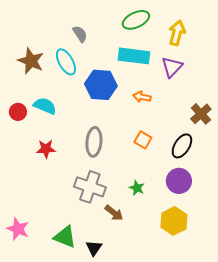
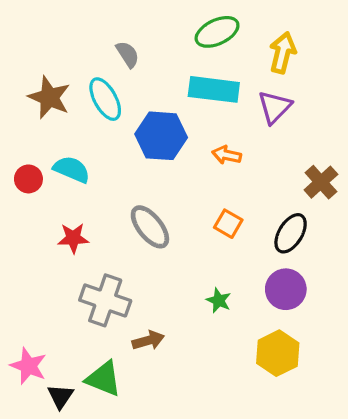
gray ellipse: (94, 142) -> (150, 227), turned -44
gray cross: (90, 187) -> (105, 300), moved
brown arrow: (114, 213) -> (148, 340), moved, turned -54
black triangle: (94, 248) -> (60, 396), moved

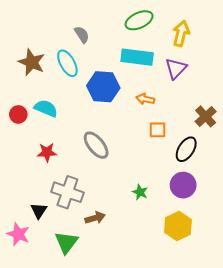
orange square: (228, 224) -> (157, 130), moved, turned -30
green triangle: (104, 379) -> (66, 242), turned 45
black triangle: (60, 396) -> (39, 211), moved

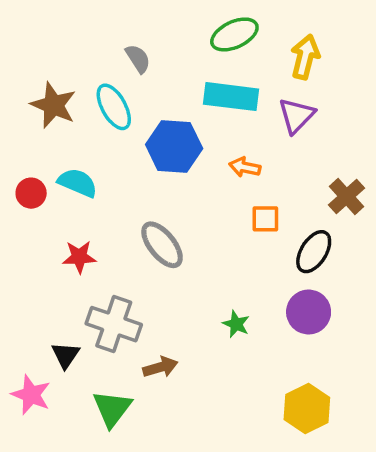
yellow hexagon: (178, 226) -> (307, 409), moved

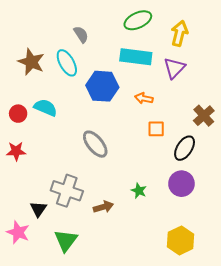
red star: (79, 257) -> (16, 151), moved
brown arrow: (160, 367) -> (103, 207), moved

